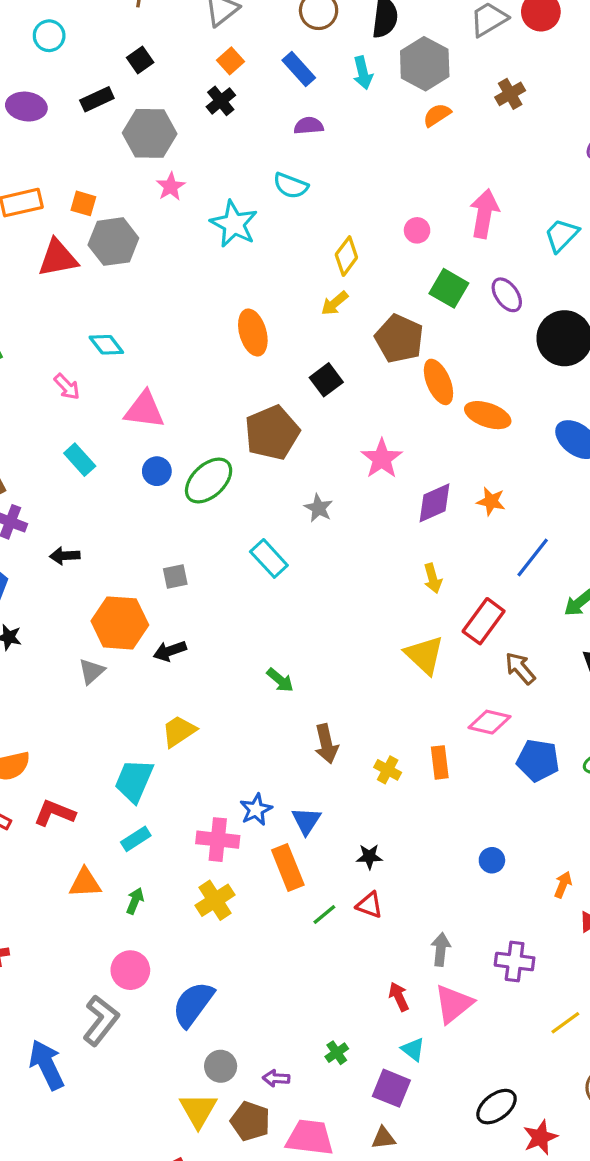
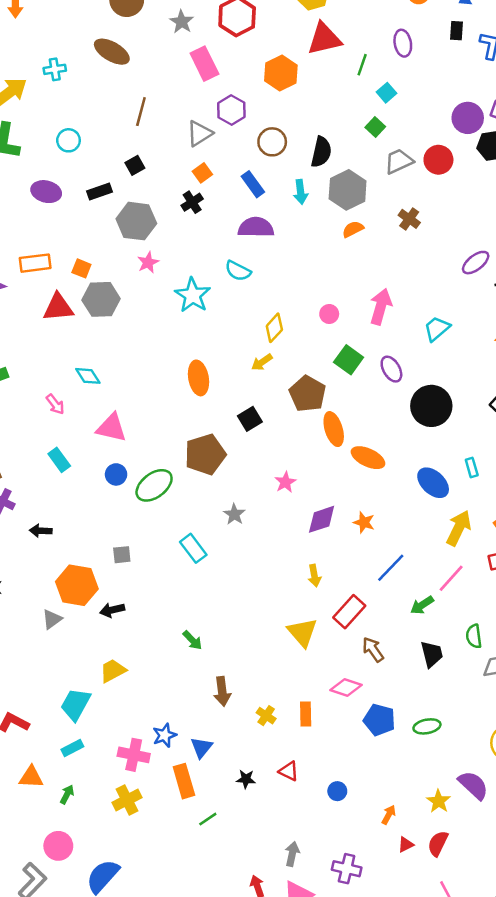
brown cross: (510, 94) -> (409, 219), turned -30
purple semicircle: (309, 126) -> (256, 227), size x1.6
pink star: (382, 459) -> (285, 482), size x0.7
red triangle: (369, 905) -> (289, 771), moved

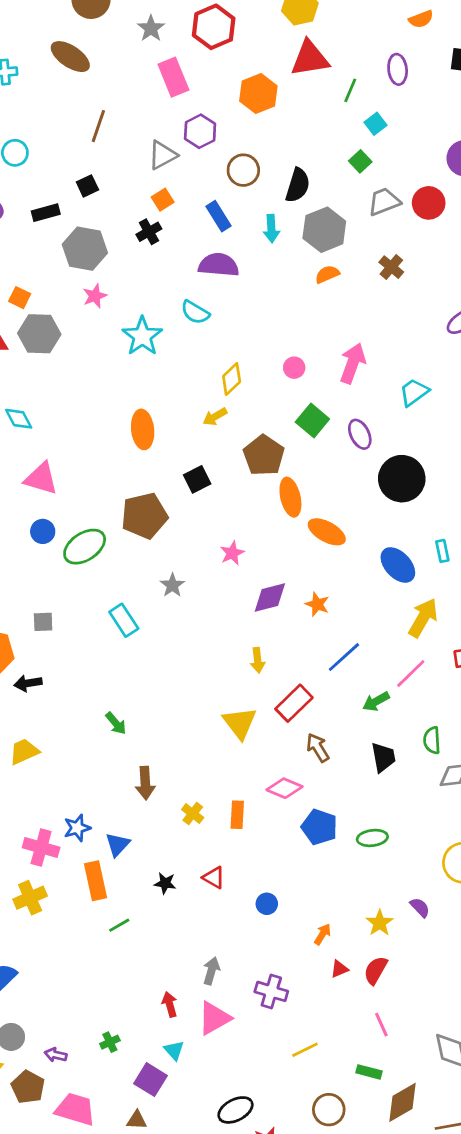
purple semicircle: (473, 785) -> (420, 907), size x0.6

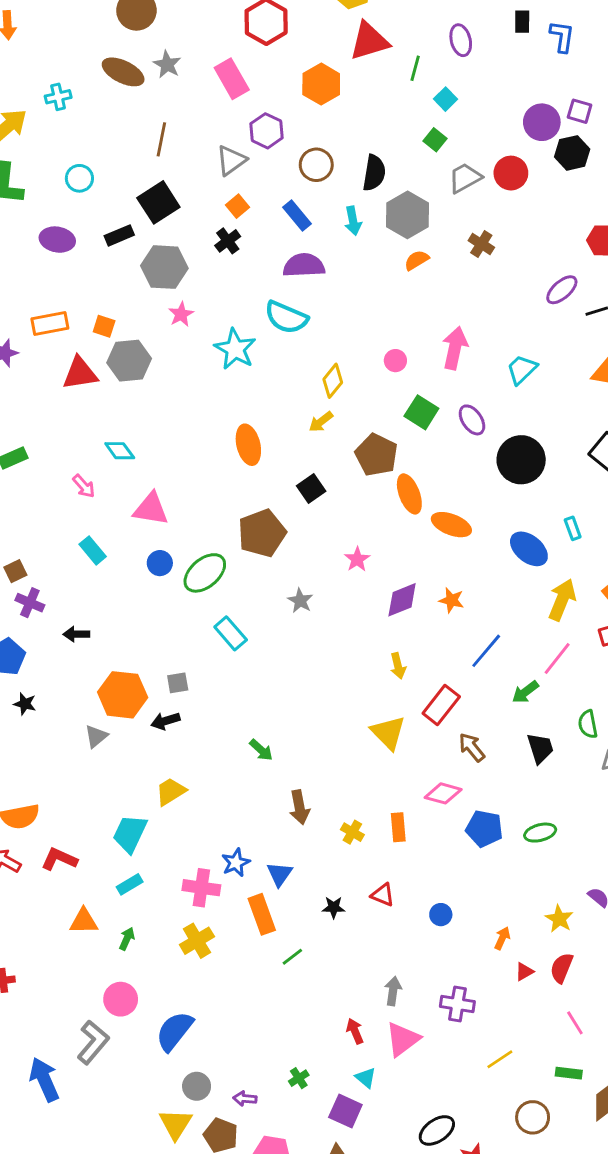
gray star: (151, 28) -> (167, 64), moved
black square: (87, 186) -> (158, 202), size x1.8
cyan semicircle: (195, 312) -> (286, 317), size x1.4
cyan rectangle: (124, 620) -> (231, 633), moved
gray square: (43, 622) -> (178, 683), moved

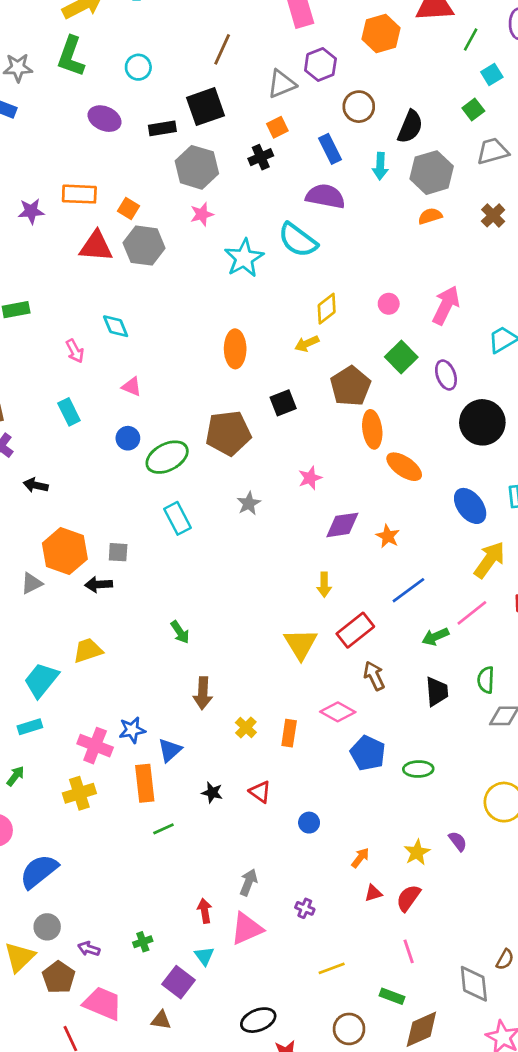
pink triangle: (151, 509) -> (132, 387), size x0.6
purple cross: (457, 1004) -> (305, 908), size x0.6

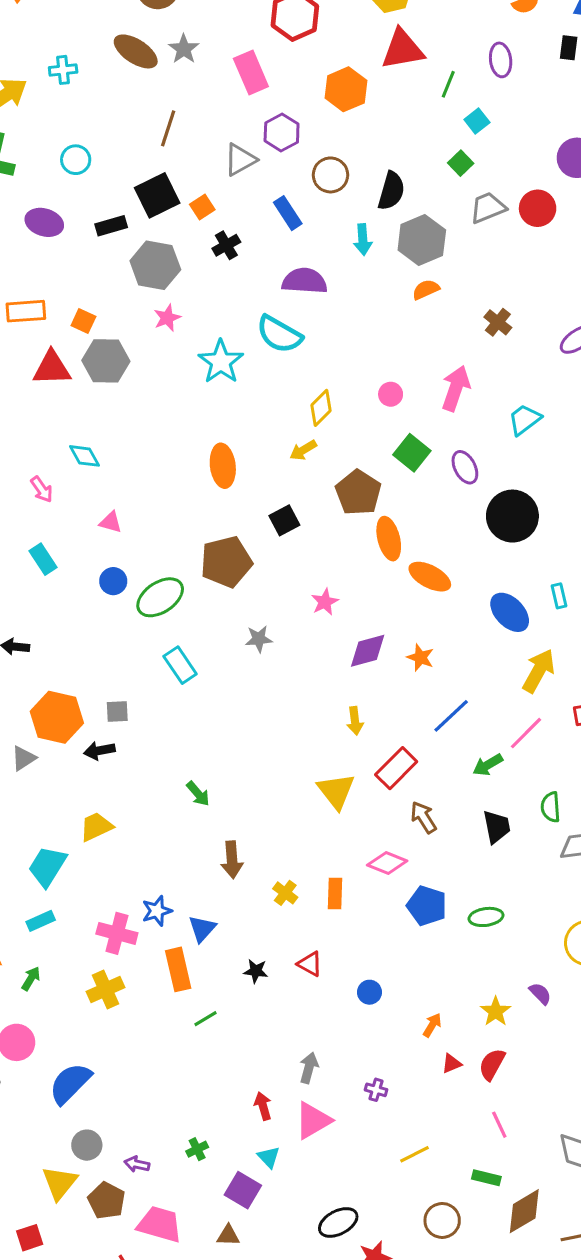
orange square: (277, 127) -> (202, 207), moved
blue rectangle: (330, 149) -> (288, 213), moved
brown cross: (493, 215) -> (498, 322), moved
gray star: (249, 503) -> (259, 639), turned 30

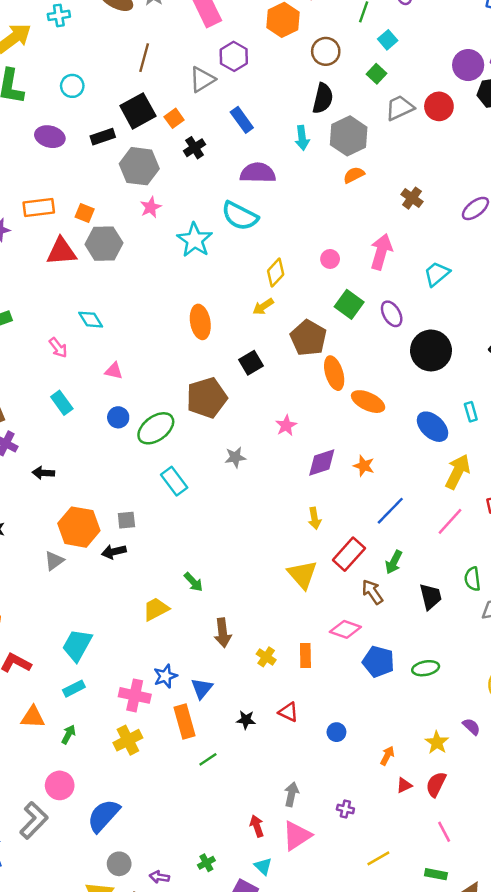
brown circle: (330, 175) -> (326, 51), moved
green arrow: (488, 765) -> (394, 562), moved, turned -30
yellow trapezoid: (96, 827) -> (156, 609), moved

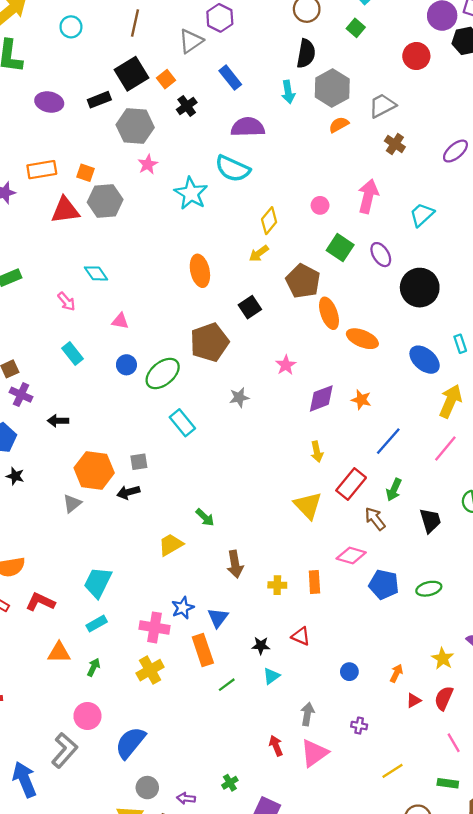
cyan circle: (72, 86) -> (71, 27), moved
gray trapezoid: (400, 108) -> (382, 106), moved
yellow cross: (266, 657) -> (277, 585), turned -30
blue circle: (336, 732) -> (349, 672), moved
cyan triangle: (263, 866) -> (271, 676), moved, turned 42

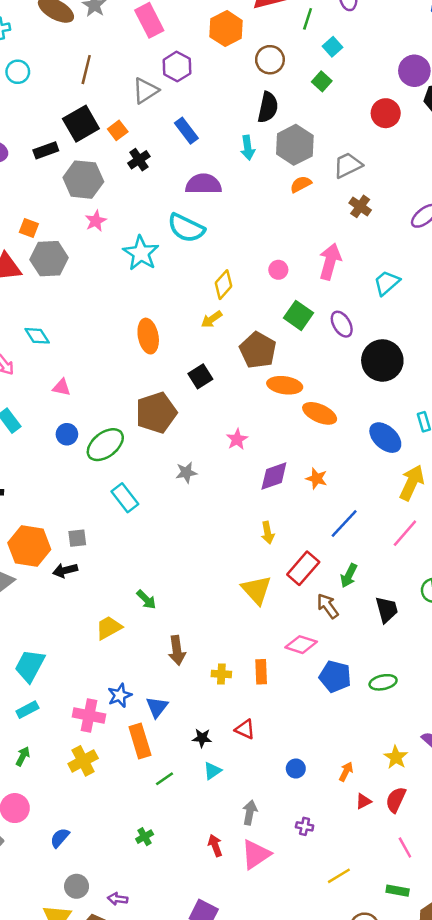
orange ellipse: (329, 313) -> (285, 385), turned -64
blue semicircle: (130, 743) -> (60, 838), size x0.6
green cross: (230, 783) -> (145, 837), moved

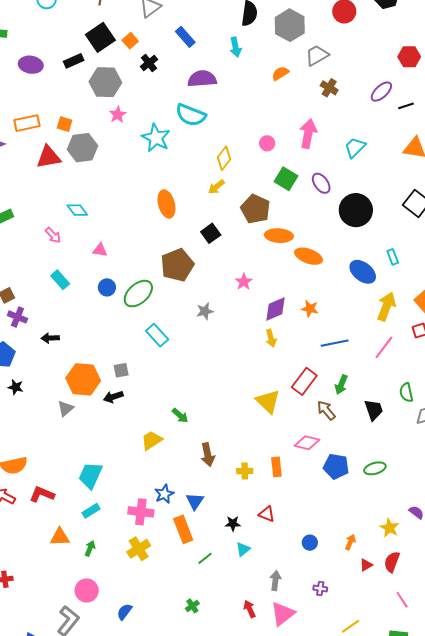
gray hexagon: (295, 145) -> (290, 25), moved
blue line: (344, 524) -> (335, 343), turned 40
yellow arrow: (268, 533) -> (271, 338), moved

